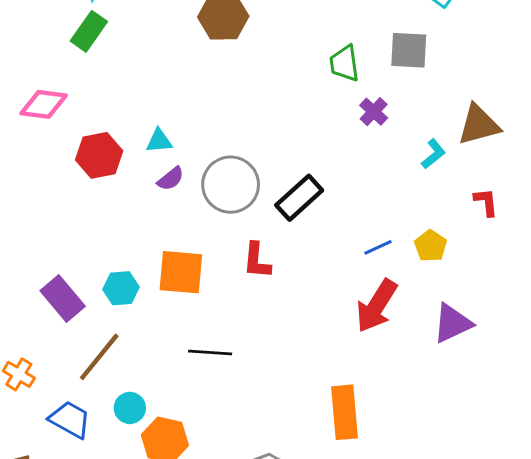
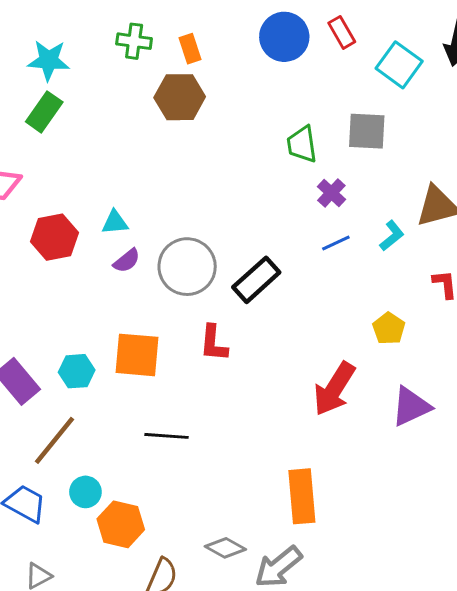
blue line: (378, 247) -> (336, 243), moved

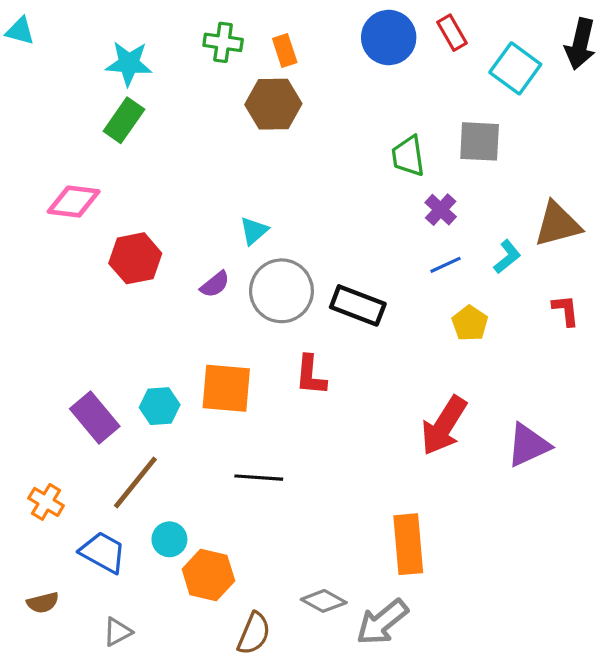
cyan triangle: (115, 222) -> (254, 231), moved, turned -36
black rectangle: (256, 280) -> (358, 305), turned 63
yellow pentagon: (389, 328) -> (470, 323), moved

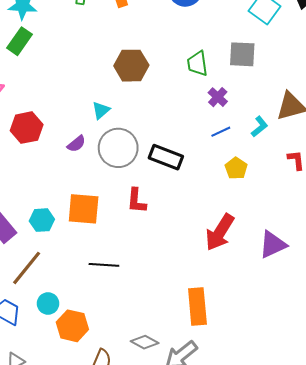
brown hexagon: (273, 104) -> (131, 66), moved

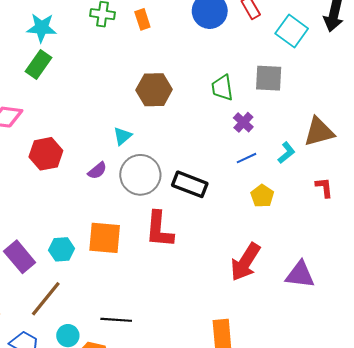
red L-shape: (136, 201) -> (159, 229), size x1.4
purple triangle: (273, 245) -> (300, 275), turned 32
black line: (104, 265) -> (116, 320), moved

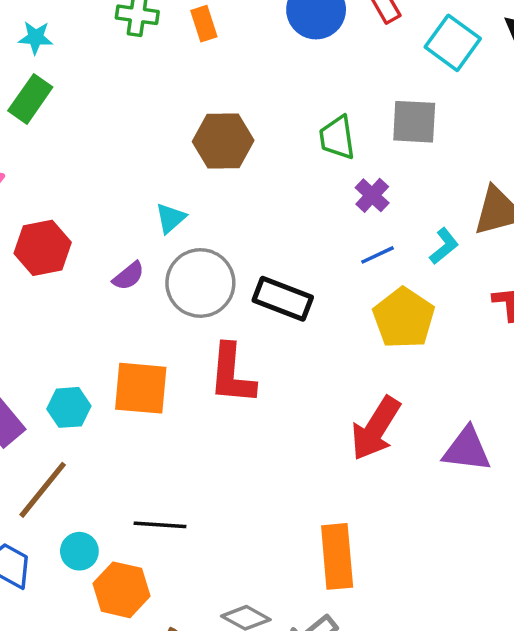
cyan star: (42, 28) -> (36, 38), size x0.7
yellow pentagon: (262, 196) -> (404, 318), size x1.6

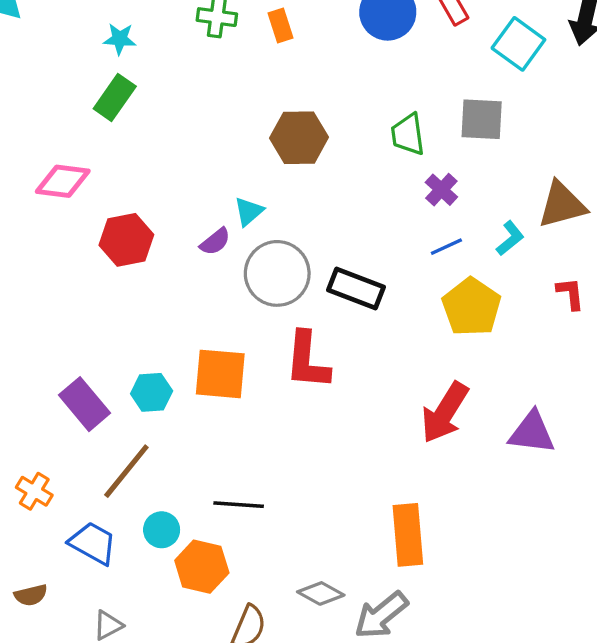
purple semicircle: (128, 276) -> (215, 242), moved

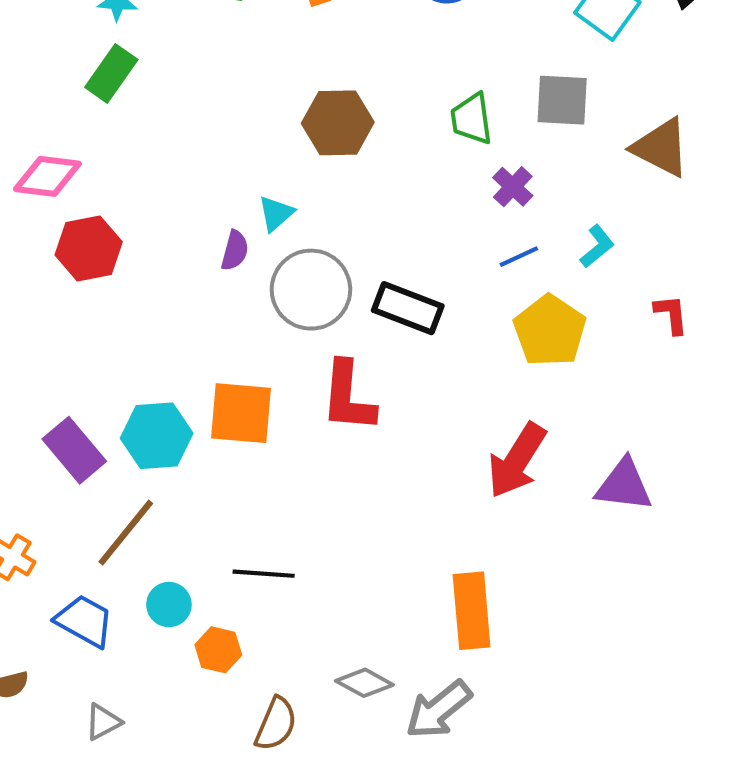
brown triangle: (562, 205) -> (661, 148), moved, turned 42
red hexagon: (126, 240) -> (89, 248), moved
purple semicircle: (215, 242) -> (235, 250), turned -36
cyan hexagon: (152, 392) -> (157, 436), size x1.4
orange hexagon: (202, 567) -> (218, 650), size x0.7

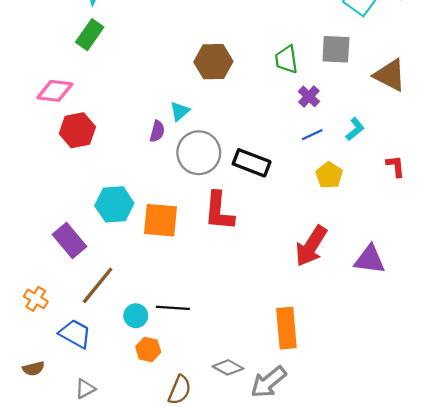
yellow pentagon: (550, 331) -> (329, 175), size x0.7
cyan hexagon: (157, 436) -> (114, 204), moved
cyan circle: (169, 605) -> (136, 316), moved

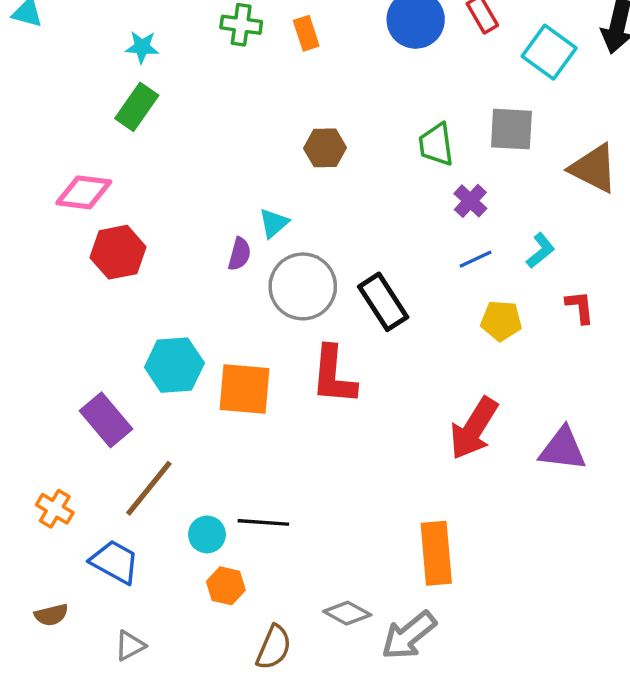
brown hexagon: (213, 62) -> (325, 148), size x0.7
black rectangle: (252, 163) -> (383, 302), turned 36
red L-shape: (395, 166) -> (580, 307), moved
yellow pentagon: (329, 175) -> (501, 321), turned -30

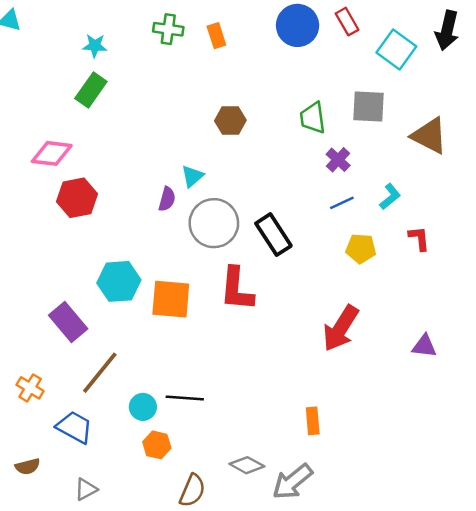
purple triangle: (563, 449) -> (424, 346), moved, size x0.7
orange rectangle: (436, 553) -> (313, 421), size x0.6

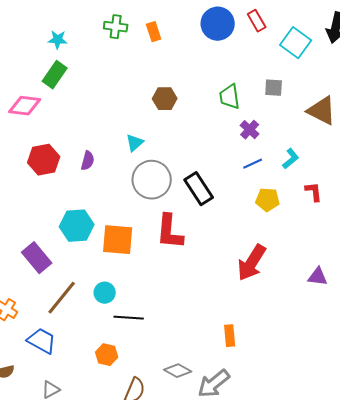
gray square: (368, 107) -> (274, 88), size x0.7
pink diamond: (52, 153) -> (25, 106), moved
purple semicircle: (167, 199) -> (88, 161), moved
cyan circle: (143, 407) -> (105, 293), moved

